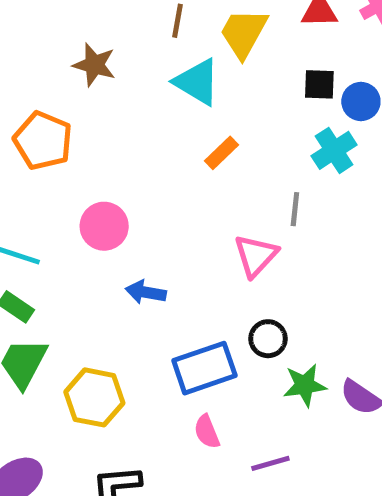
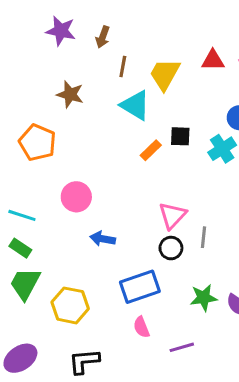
black square: (319, 84) -> (180, 136), moved
gray line: (295, 209) -> (204, 237), moved
black circle: (268, 339) -> (171, 248), moved

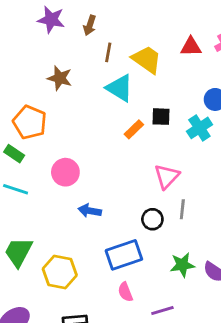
yellow trapezoid: (165, 74) -> (147, 60), turned 96
pink triangle: (172, 215) -> (167, 176), moved
green rectangle: (20, 248) -> (14, 154), moved

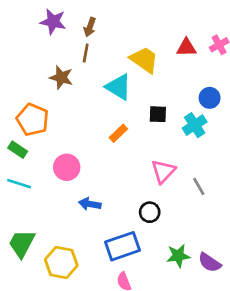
brown line: (108, 52) -> (86, 53), moved
orange rectangle: (134, 129) -> (118, 133), moved
gray line: (182, 209) -> (199, 186), moved, turned -36

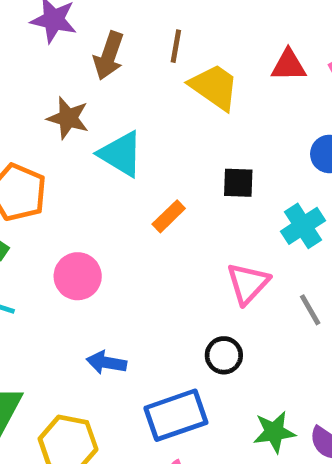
brown arrow: (90, 27) -> (109, 56), moved, size x1.4
brown line: (86, 53) -> (176, 46), moved
cyan triangle: (118, 87) -> (121, 154), moved
cyan cross: (195, 125) -> (303, 226), moved
blue arrow: (90, 204) -> (106, 363), moved

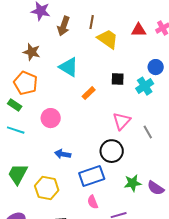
brown star: (68, 118) -> (32, 52), moved
cyan cross: (303, 226) -> (145, 86), moved
black circle: (224, 355) -> (112, 151), size x1.5

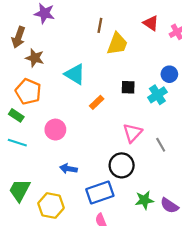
brown arrow: (64, 26) -> (18, 37), moved
red triangle: (139, 30) -> (151, 23), moved, turned 35
yellow trapezoid: (108, 39) -> (117, 44), turned 75

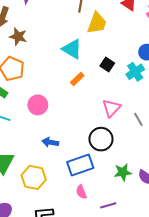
cyan triangle: (75, 74) -> (72, 49), moved
black square: (128, 87) -> (107, 65), turned 32

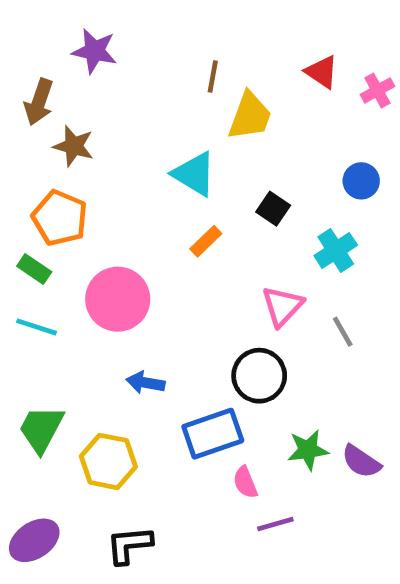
cyan cross: (135, 72) -> (336, 250), moved
pink circle: (38, 105) -> (118, 299), size x1.4
pink semicircle: (81, 192) -> (245, 482), moved

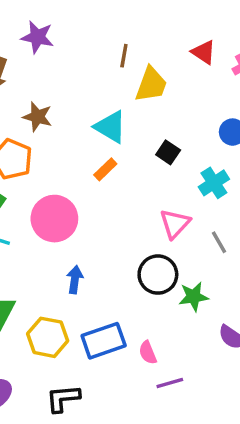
brown star: (74, 146) -> (37, 117), moved
orange rectangle: (206, 241) -> (105, 169), moved
blue arrow: (146, 383) -> (75, 280), turned 88
blue rectangle: (213, 434) -> (104, 341), moved
green star: (308, 450) -> (194, 297), moved

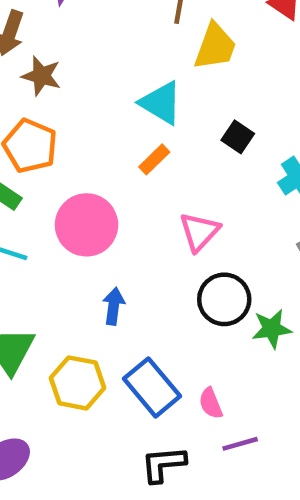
brown star: (37, 117) -> (41, 76), moved
pink triangle: (175, 224) -> (199, 232), moved
blue rectangle: (104, 341) -> (152, 387), turned 69
black L-shape: (63, 398) -> (163, 464), moved

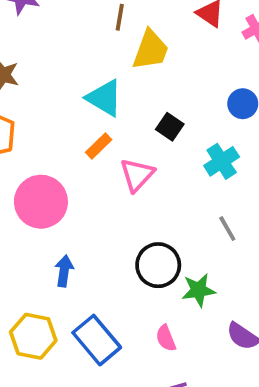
pink triangle: (199, 232) -> (137, 175), moved
pink semicircle: (211, 403) -> (166, 338), moved

